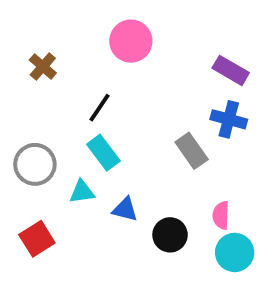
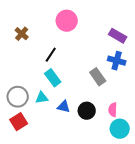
gray circle: (35, 164) -> (18, 97), moved
black circle: (170, 235) -> (87, 111), moved

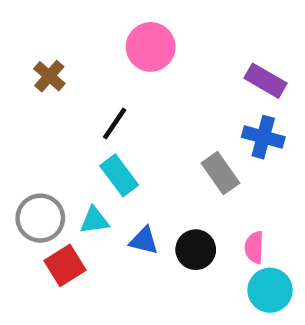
red square: (19, 122) -> (65, 265), moved

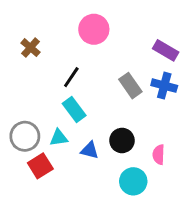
gray rectangle: (220, 173) -> (130, 86), moved
black circle: (196, 250) -> (122, 140), moved
cyan circle: (270, 290) -> (133, 181), moved

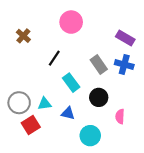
cyan rectangle: (74, 110) -> (71, 83), moved
black circle: (122, 140) -> (99, 97), moved
cyan circle: (133, 181) -> (90, 136), moved

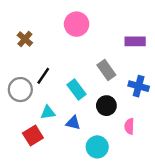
purple rectangle: (125, 38) -> (135, 41), turned -30
black line: (54, 58) -> (43, 76), moved
blue cross: (124, 64) -> (139, 86), moved
gray circle: (19, 103) -> (20, 90), moved

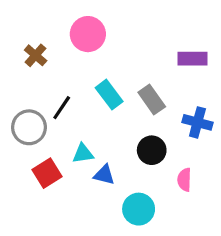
pink circle: (77, 24) -> (88, 34), moved
cyan rectangle: (77, 90) -> (109, 95), moved
cyan triangle: (48, 112) -> (83, 153), moved
red square: (33, 135) -> (47, 173), moved

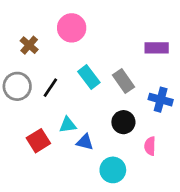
gray circle: (29, 127) -> (17, 86), moved

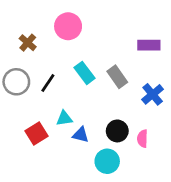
blue cross: (161, 100) -> (153, 94), turned 35
black circle: (123, 122) -> (117, 131), moved

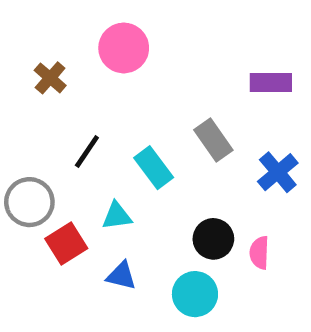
cyan rectangle: (84, 73) -> (154, 168), moved
gray circle: (16, 82) -> (29, 202), moved
blue triangle: (81, 135) -> (121, 276), moved

